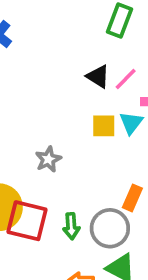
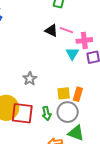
pink line: (126, 79) -> (66, 30), turned 72
yellow square: (104, 126) -> (64, 93), moved

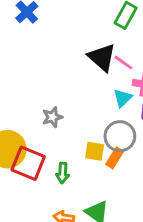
black triangle: (51, 31) -> (102, 57), size x1.5
gray circle: (68, 112) -> (120, 136), moved

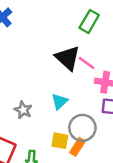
cyan triangle: (123, 98) -> (60, 101), moved
gray star: (52, 117) -> (23, 110), turned -30

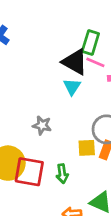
green rectangle: (89, 21) -> (90, 42), moved
cyan triangle: (60, 101) -> (72, 87), moved

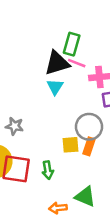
black triangle: (75, 62) -> (57, 63), turned -44
gray star: (42, 125) -> (14, 126), moved

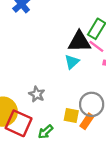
gray star: (14, 126) -> (37, 94), moved
green arrow: (48, 170) -> (46, 132), turned 42

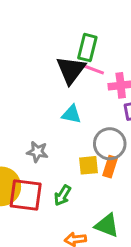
black triangle: (79, 42) -> (71, 70), turned -35
cyan triangle: (72, 62) -> (72, 114), moved, turned -49

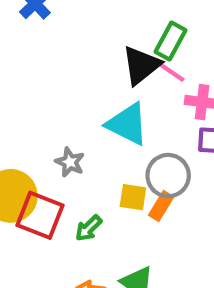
cyan triangle: (72, 114) -> (127, 124), size x1.6

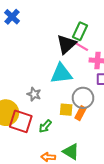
cyan triangle: (127, 124) -> (61, 74), turned -30

